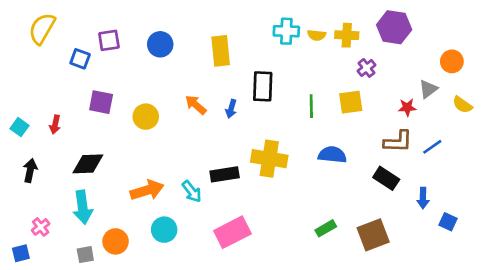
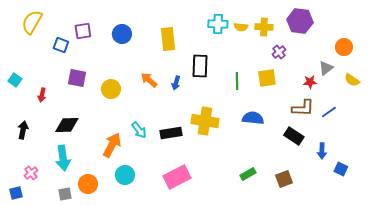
cyan square: (20, 127) -> (15, 80), moved
orange arrow: (147, 190) -> (112, 145), turned -45
cyan arrow: (192, 192) -> (139, 130), moved
brown square: (373, 235) -> (284, 179), size x0.7

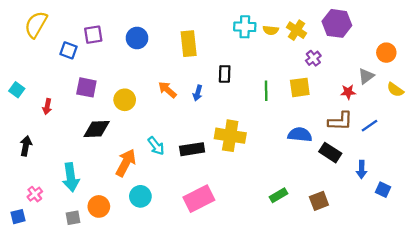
yellow cross: (264, 27) -> (296, 30), turned 30
black rectangle: (200, 66) -> (225, 74), size x0.7
blue semicircle: (253, 118) -> (300, 135), moved
black diamond: (67, 125) -> (97, 129), moved

